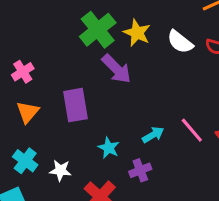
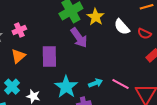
pink line: (192, 130) -> (121, 84), turned -30
cyan star: (109, 148) -> (66, 87), size x1.6

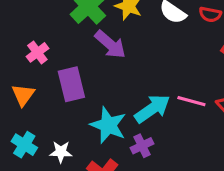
pink cross: (19, 30) -> (37, 52), moved
cyan arrow: (96, 83) -> (152, 109), size x1.6

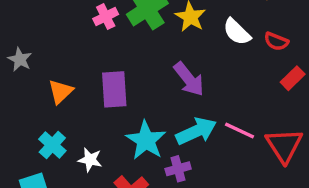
purple arrow: (110, 44) -> (189, 79), moved
pink cross: (37, 52) -> (106, 17), moved

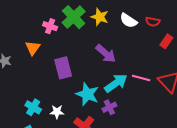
pink cross: (106, 17) -> (50, 26), turned -32
orange triangle: (61, 92) -> (33, 48), moved

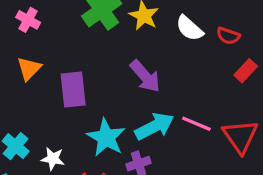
pink cross: (50, 26) -> (28, 20), moved
orange triangle: (33, 48) -> (29, 69), moved

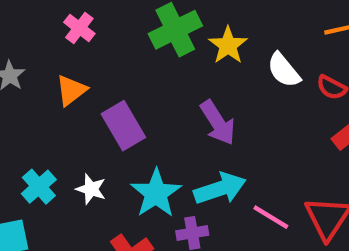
purple rectangle: (73, 89) -> (123, 126), turned -33
pink line: (196, 124) -> (271, 217), moved
white star: (53, 159) -> (91, 189), moved

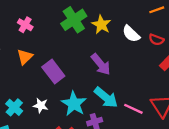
cyan arrow: (220, 189) -> (106, 97), turned 65

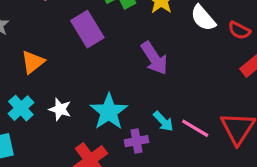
orange triangle: (25, 57) -> (33, 62), moved
purple rectangle: (53, 71) -> (87, 29), moved
cyan arrow: (106, 97) -> (163, 121), moved, size x0.6

